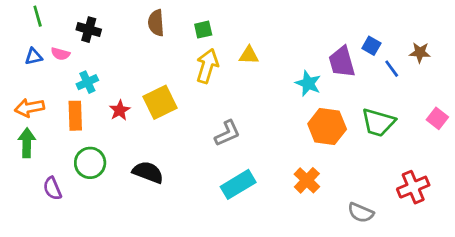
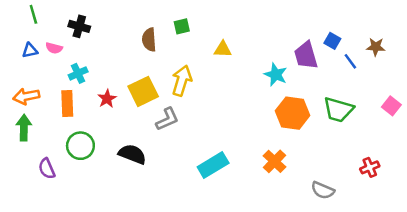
brown semicircle: (156, 23) -> (149, 40), moved
yellow arrow: (207, 66) -> (182, 81), moved
gray L-shape: (227, 133) -> (167, 119), moved
red cross: (413, 187) -> (370, 167), size x0.7

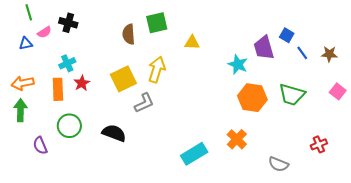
green square: (182, 26) -> (157, 23), size x1.5
brown star: (376, 47) -> (329, 54), moved
pink semicircle: (54, 48) -> (44, 32), moved, turned -48
red star: (107, 99) -> (82, 83), moved
cyan rectangle: (213, 165) -> (194, 154), moved

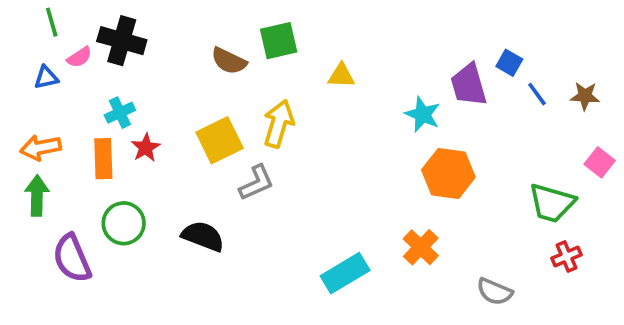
black cross: (68, 23) -> (122, 41), size x1.4
brown semicircle: (129, 34) -> (229, 61), turned -60
green trapezoid: (292, 95) -> (552, 203), moved
purple semicircle: (40, 146) -> (72, 258), size x1.5

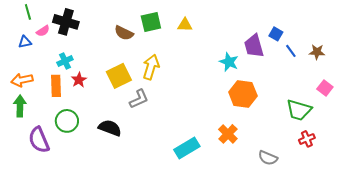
yellow triangle: (341, 76) -> (185, 25), moved

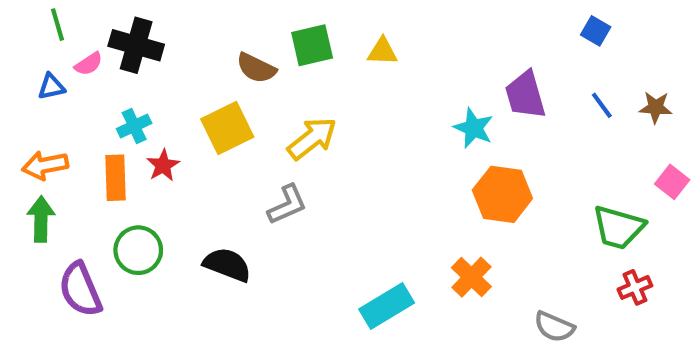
blue square: (276, 34) -> (596, 31), moved
yellow arrow: (151, 67) -> (312, 138), turned 35
yellow square: (119, 76) -> (227, 128), moved

